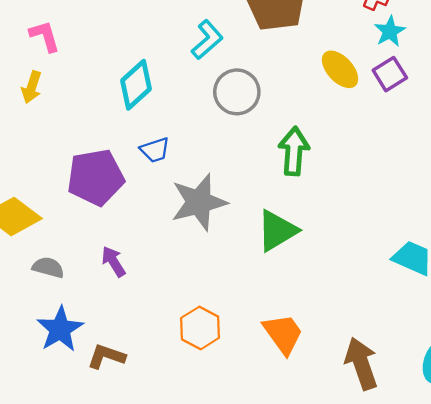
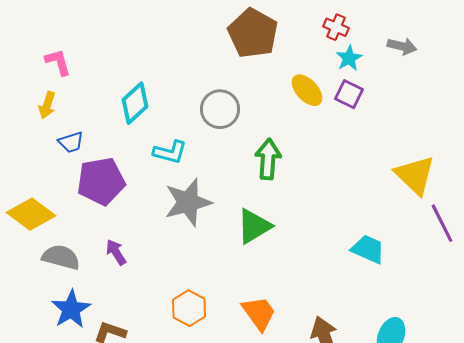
cyan L-shape: (207, 40) -> (170, 152), moved, turned 56
purple square: (390, 74) -> (349, 94), turned -32
blue trapezoid: (155, 150) -> (71, 142), moved
gray semicircle: (48, 267) -> (61, 257), size x1.4

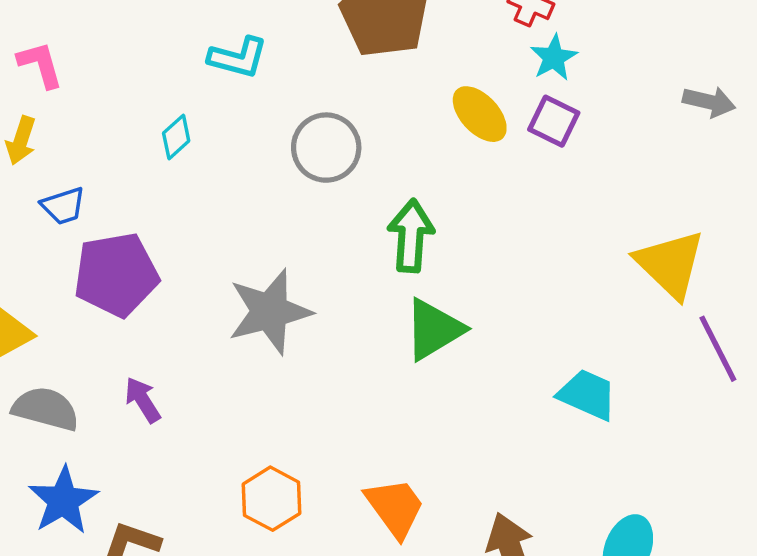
gray arrow: (402, 46) -> (709, 102), moved
cyan diamond: (135, 103) -> (176, 137), size x0.6
cyan L-shape: (170, 152) -> (238, 58), moved
green triangle: (254, 226) -> (434, 329), moved

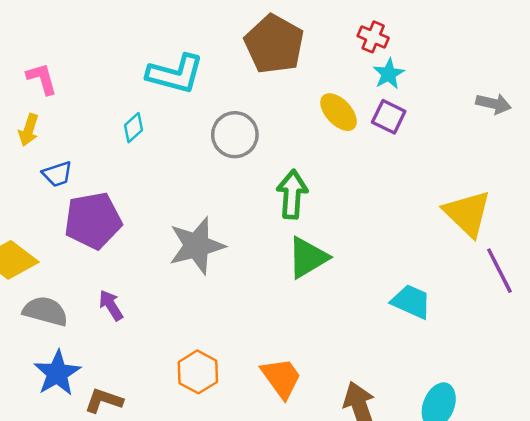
cyan L-shape: (238, 58) -> (175, 74), size x1.4

